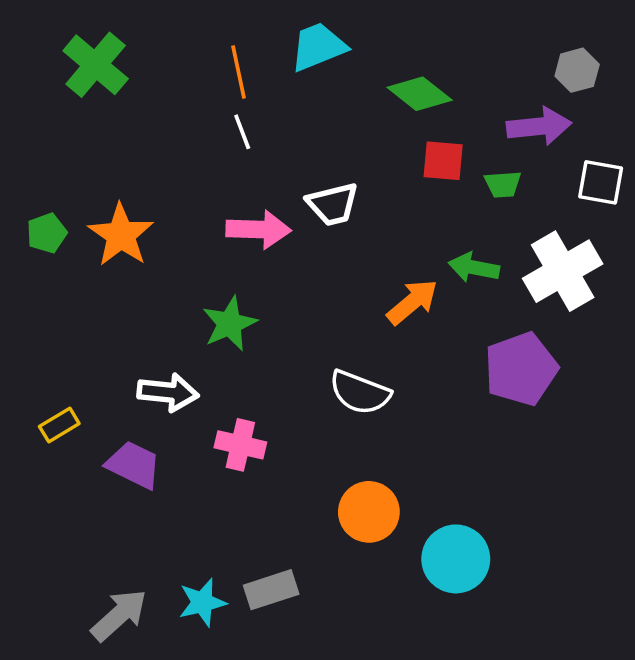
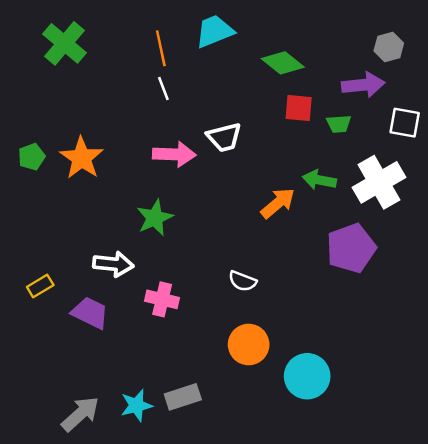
white semicircle: (360, 392) -> (243, 281), moved, size x0.7

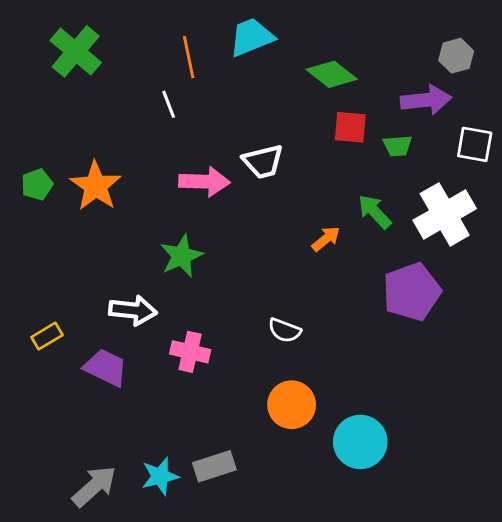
white line: (163, 88) -> (169, 104), moved
green arrow: (319, 180) -> (375, 212), turned 36
orange arrow: (278, 203) -> (326, 239), size x0.7

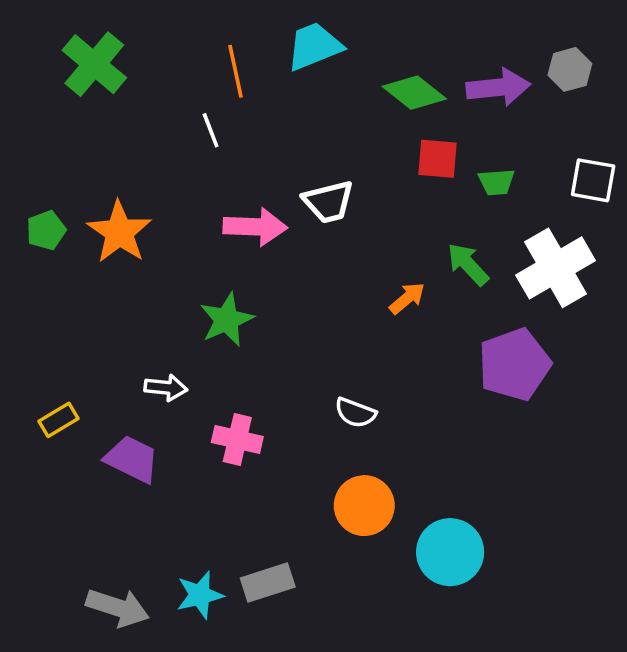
purple arrow: (426, 100) -> (498, 87), moved
white arrow: (133, 310) -> (166, 388), size x0.7
gray arrow: (94, 486) -> (118, 608), turned 60

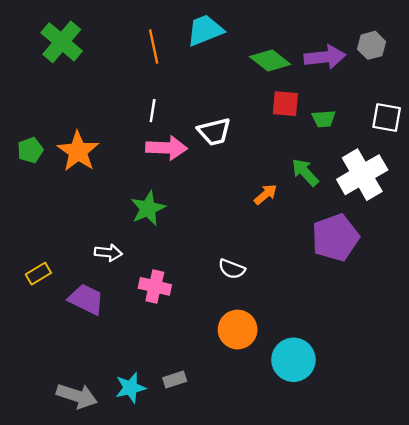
white line: (211, 130) -> (153, 111), moved, turned 30
gray rectangle: (268, 582) -> (175, 380), size x0.7

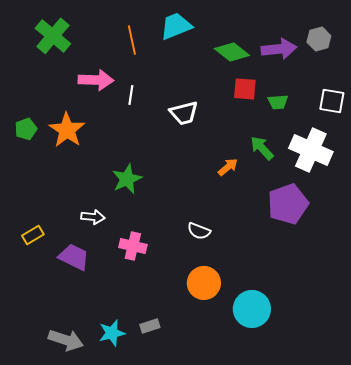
pink arrow: (167, 148) -> (96, 80), moved
white cross: (362, 175) -> (311, 150), turned -36

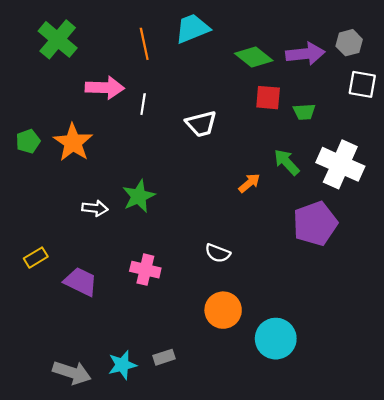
white square: (332, 101) -> (362, 84), moved
white arrow: (93, 217) -> (95, 208), moved

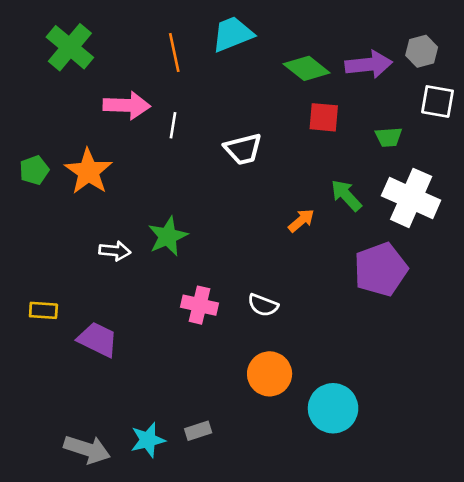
green trapezoid: (304, 112) -> (389, 137), moved
yellow rectangle: (36, 258) -> (43, 310), turned 35
pink cross: (145, 270) -> (199, 305), moved

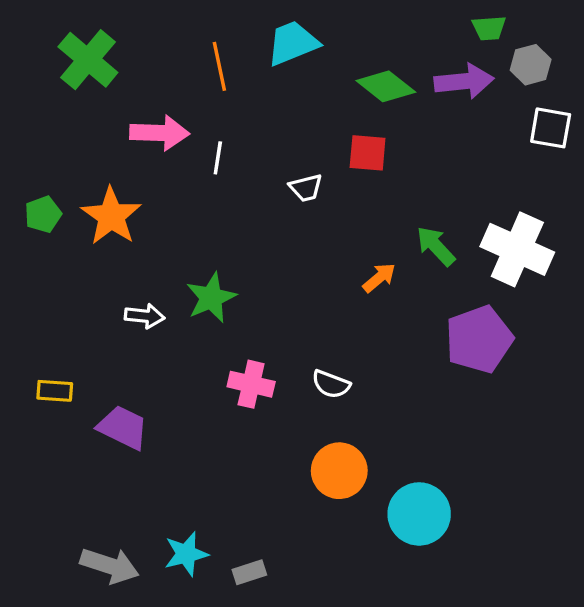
red square: (324, 117) -> (368, 153), moved
green trapezoid: (389, 137) -> (489, 28), moved
white trapezoid: (243, 149) -> (306, 188), size x0.7
gray rectangle: (198, 431) -> (249, 572), moved

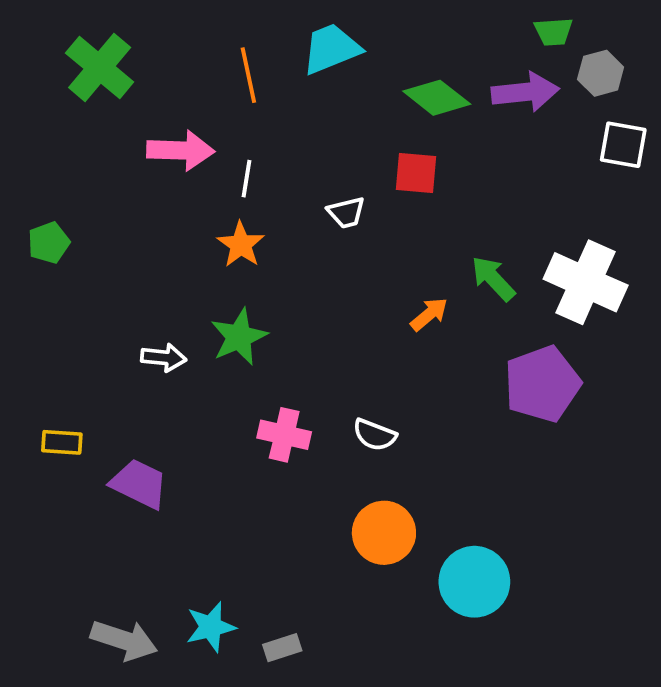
orange star: (111, 216) -> (241, 245), moved, size x0.7

